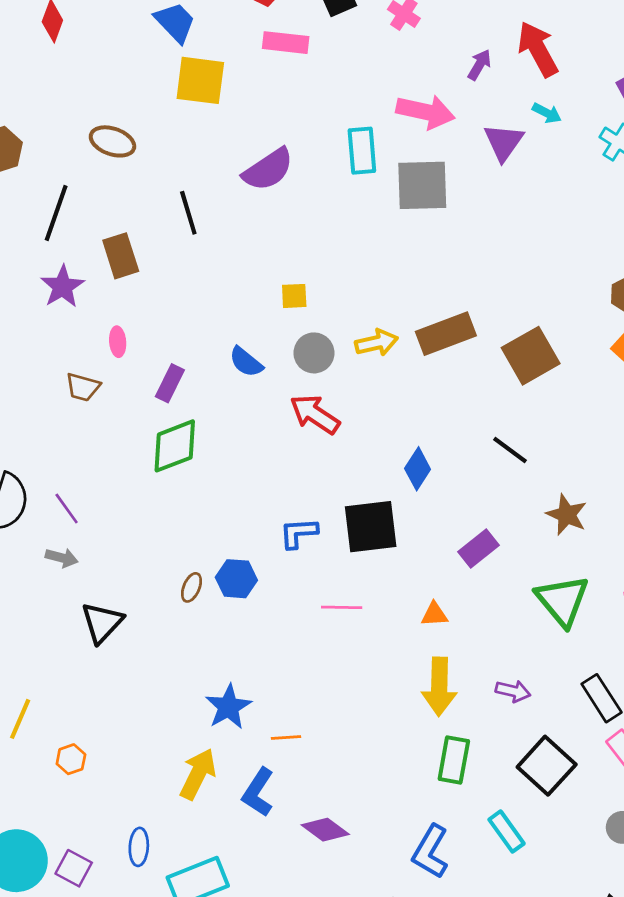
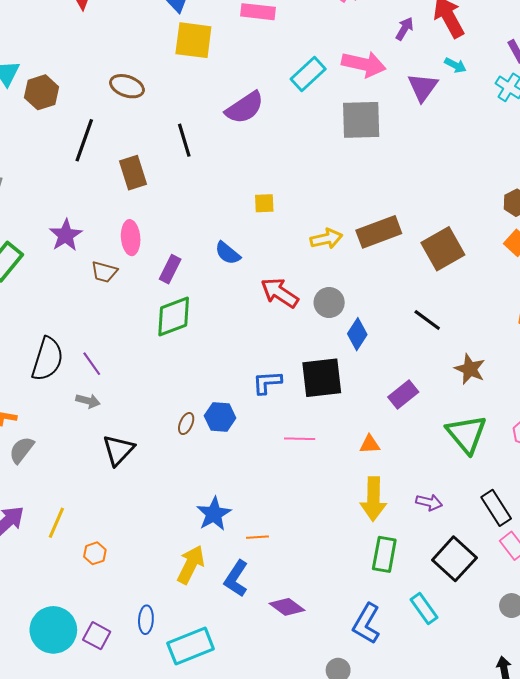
cyan rectangle: (362, 151) -> (308, 74), moved, turned 52
purple star: (62, 287) -> (66, 235), moved
pink ellipse: (118, 342) -> (131, 238), size x1.5
gray circle: (314, 353) -> (329, 303), moved

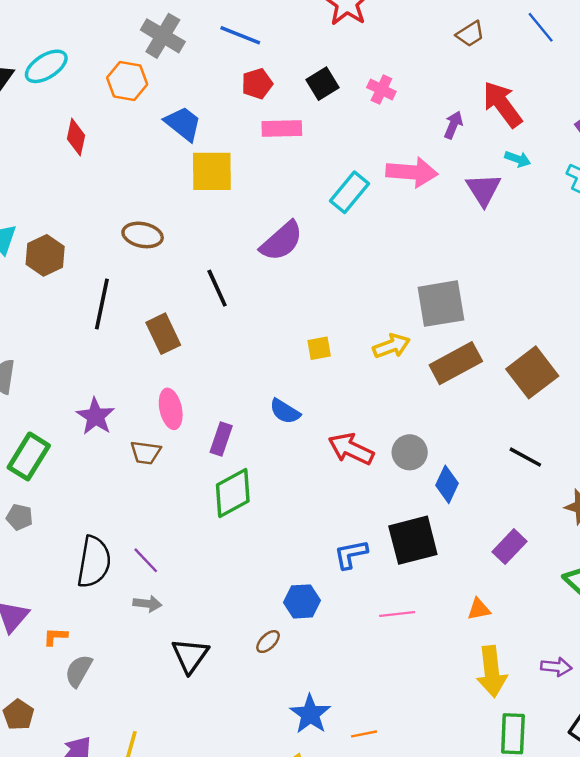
gray square: (361, 120) -> (441, 304), moved
yellow arrow: (326, 239) -> (391, 346), moved
brown ellipse: (186, 424) -> (268, 642), moved, turned 30

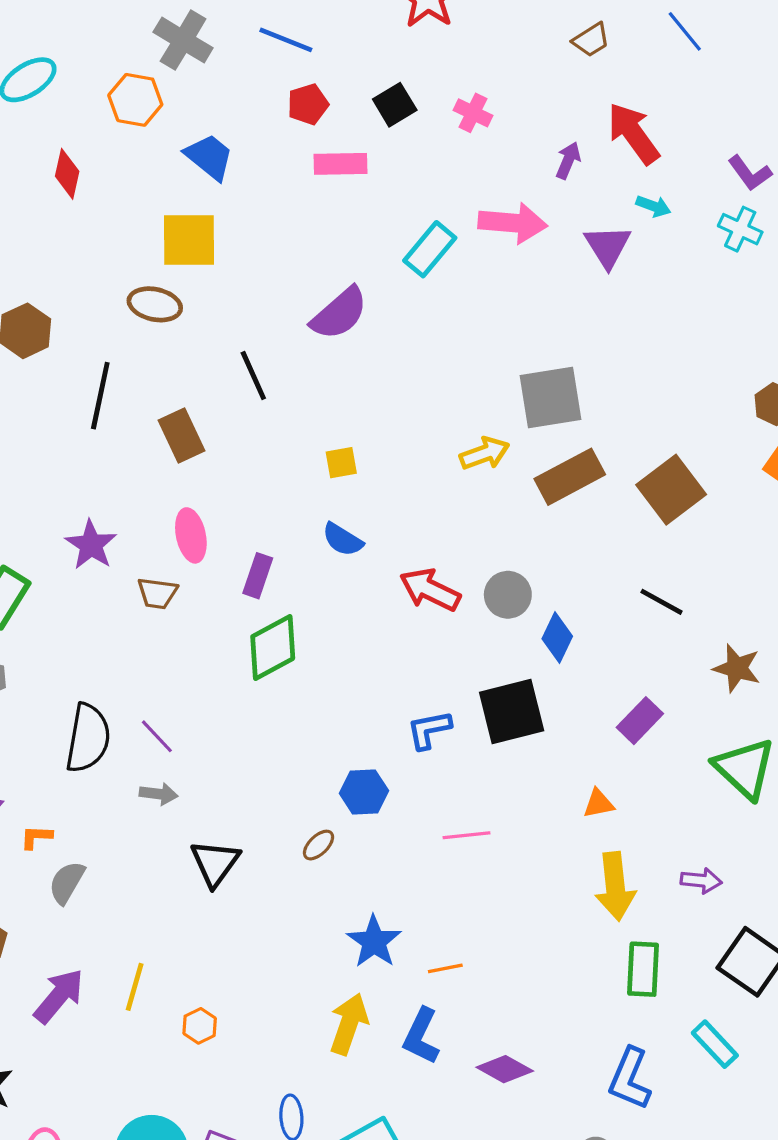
yellow square: (212, 171) -> (189, 240), moved
yellow square: (319, 348) -> (341, 463), moved
pink line: (397, 614) -> (467, 835), moved

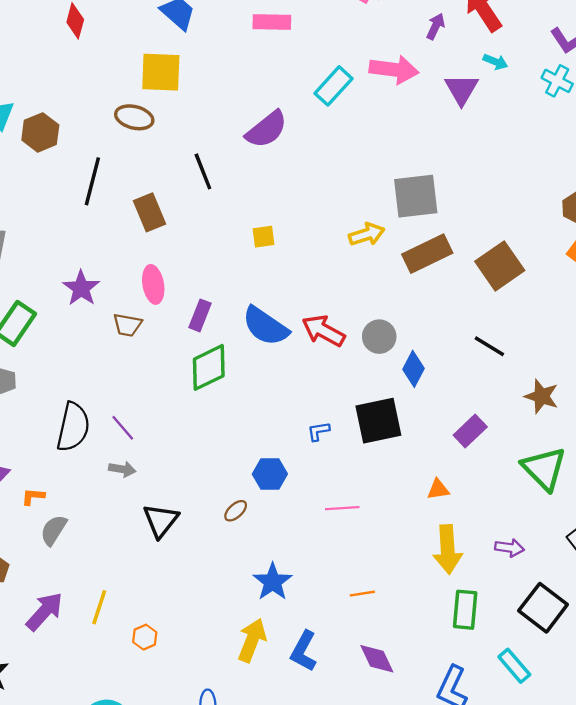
blue semicircle: (343, 540) -> (265, 326), moved, size x1.6
blue L-shape: (429, 730) -> (318, 431), size x0.7
orange line: (445, 968) -> (362, 594), moved
purple diamond: (505, 1069) -> (377, 659), moved, turned 33

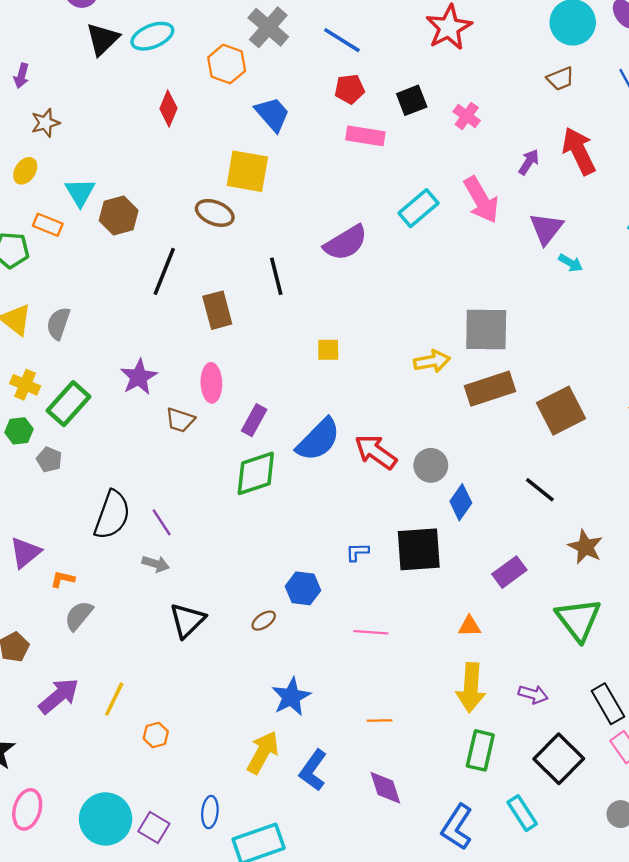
cyan arrow: (495, 62) -> (571, 263), moved
pink arrow: (394, 70) -> (481, 200), turned 45
blue semicircle: (265, 326) -> (318, 440), turned -87

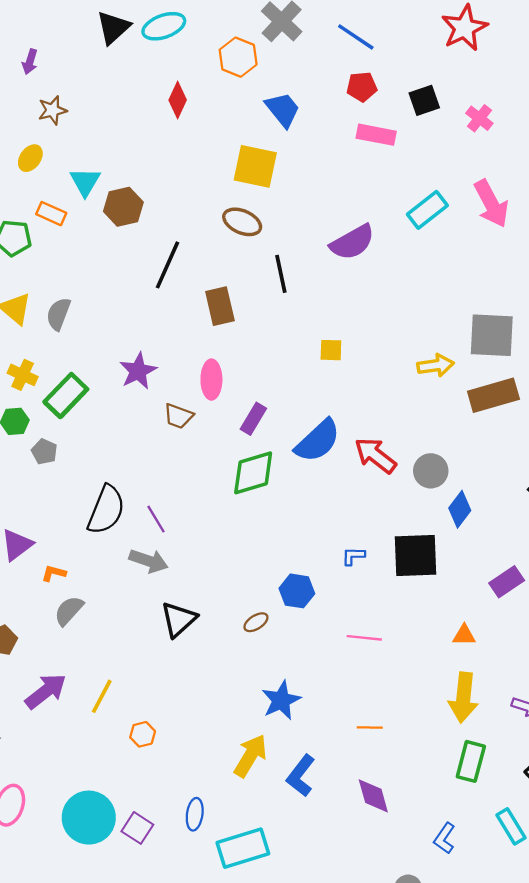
brown ellipse: (215, 213) -> (242, 222), moved
gray arrow: (156, 564) -> (149, 561), size x1.4
blue L-shape: (457, 827) -> (444, 838), size x0.7

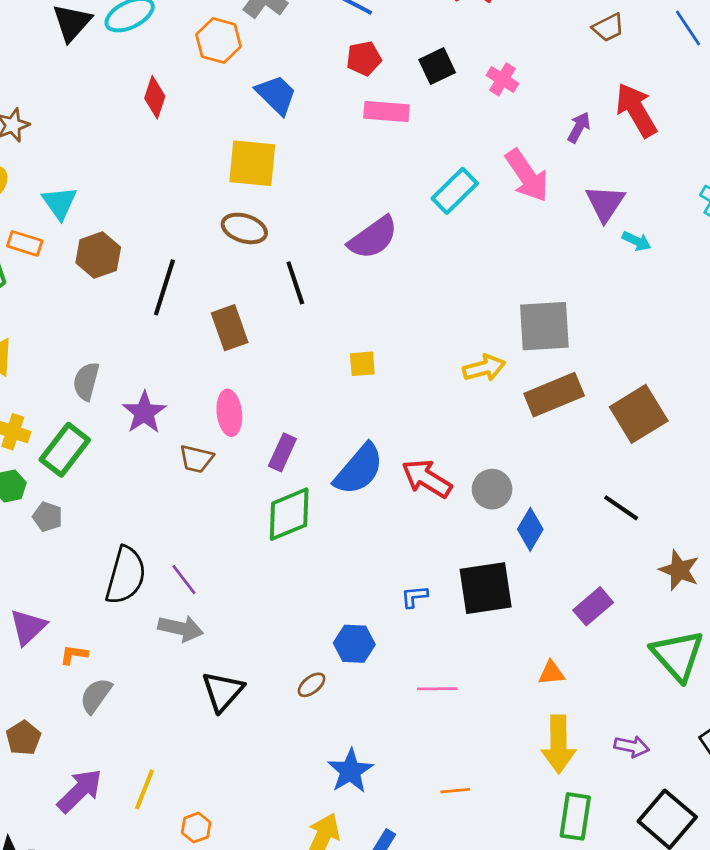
brown hexagon: (123, 207) -> (98, 255), moved
gray semicircle: (58, 314) -> (86, 381), moved

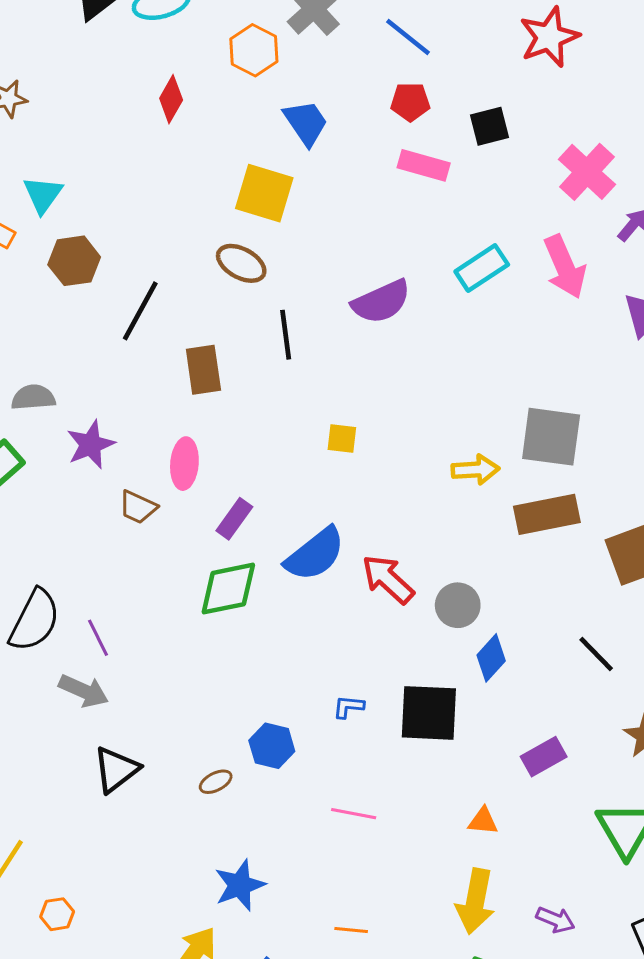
pink cross: (503, 79) -> (587, 172), moved, size x1.6
gray semicircle: (86, 381) -> (33, 397), turned 60

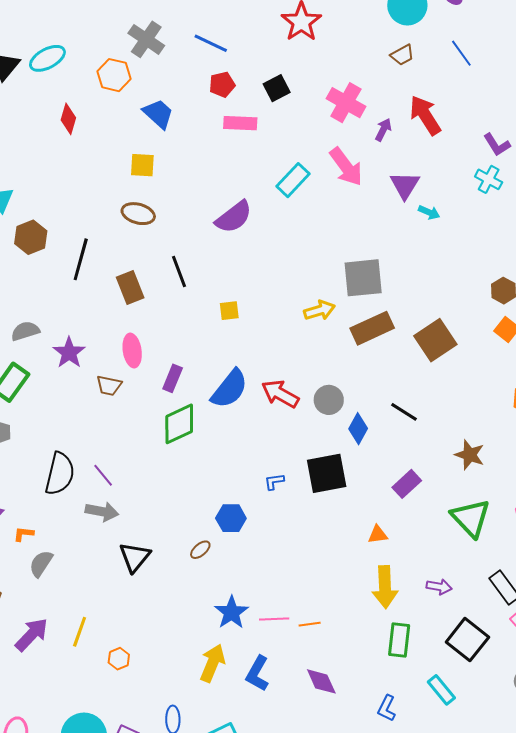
yellow square: (264, 193) -> (142, 165), size x0.7
black line: (286, 335) -> (179, 272), moved
black line: (596, 654) -> (404, 412), moved
pink line: (354, 814) -> (274, 619), moved

